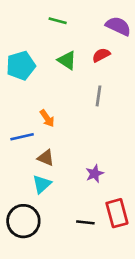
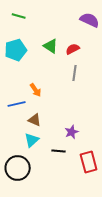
green line: (58, 21) -> (19, 16), moved
red semicircle: (101, 55) -> (73, 49), moved
black line: (85, 222) -> (59, 151), moved

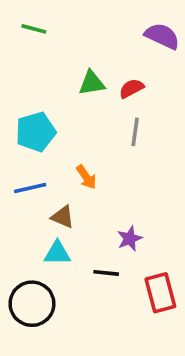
green triangle: (51, 46) -> (92, 83), turned -42
cyan pentagon: (16, 50) -> (36, 132), moved
orange arrow: (36, 90) -> (86, 177), moved
cyan triangle: (32, 140) -> (57, 253), turned 42

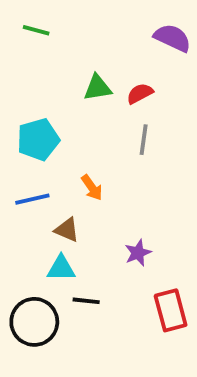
black line: (106, 273) -> (86, 301), moved

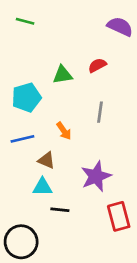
green triangle: (98, 88) -> (63, 75), moved
gray line: (144, 140) -> (100, 112), moved
purple star: (138, 253) -> (96, 176), size x1.6
black circle: (34, 322) -> (21, 242), moved

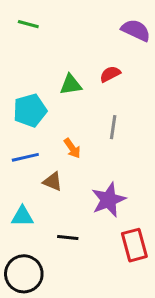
cyan triangle: (42, 187) -> (22, 216), moved

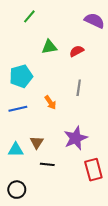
green line: (28, 24) -> (29, 16), moved, turned -64
green triangle: (71, 85) -> (49, 47), moved
brown triangle: (53, 182) -> (37, 142), moved, turned 40
black circle: (24, 274) -> (17, 190), size x0.7

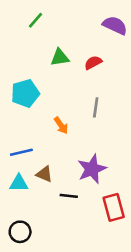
blue line: (18, 109) -> (21, 152), moved
brown triangle: (37, 142) -> (44, 174), turned -40
black line: (47, 164) -> (69, 196), moved

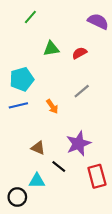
gray line: (96, 107) -> (82, 91), turned 42
blue line: (21, 152) -> (18, 105), moved
cyan triangle: (19, 183) -> (37, 181), moved
black line: (69, 196) -> (59, 166), turned 32

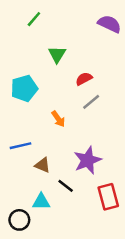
green triangle: (51, 49) -> (57, 54), turned -49
red semicircle: (80, 53) -> (84, 79), moved
blue line: (18, 105) -> (21, 146), moved

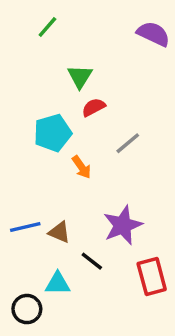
red semicircle: (84, 79) -> (94, 107), moved
cyan pentagon: (24, 88) -> (53, 133), moved
blue line: (21, 146) -> (25, 227), moved

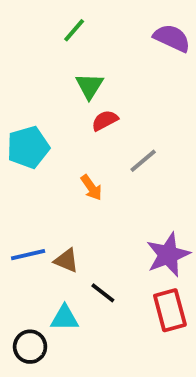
green line: (47, 27) -> (74, 30), moved
cyan pentagon: (53, 133) -> (28, 147), moved
purple star: (123, 225) -> (168, 255), moved

